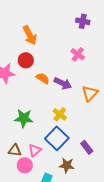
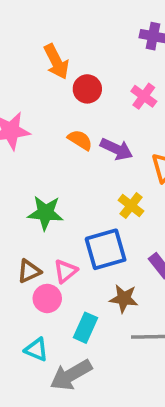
red circle: (26, 60) -> (87, 89), moved
yellow cross: (60, 114) -> (131, 206), moved
blue square: (57, 138) -> (106, 249), turned 30
brown triangle: (15, 150) -> (29, 271), turned -32

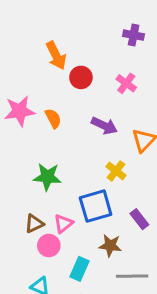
orange semicircle: (80, 140) -> (53, 118), moved, turned 30

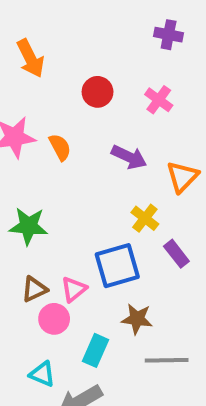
orange arrow: (56, 56) -> (30, 58), moved
green star: (47, 177) -> (28, 226), moved
purple rectangle: (139, 219) -> (176, 254), moved

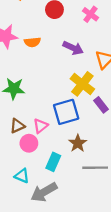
orange semicircle: (60, 147) -> (32, 42), turned 112
yellow cross: (145, 218) -> (82, 84), size x1.5
brown star: (137, 319) -> (78, 143), turned 30

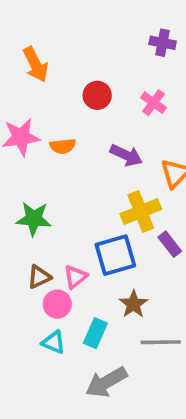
yellow cross: (82, 84) -> (141, 212), turned 30
cyan triangle: (22, 176) -> (54, 342), moved
gray arrow: (44, 192) -> (106, 382), moved

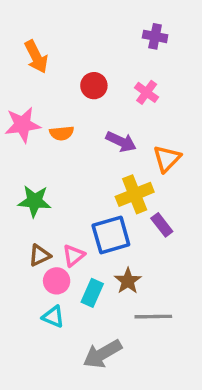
cyan rectangle: (95, 333) -> (92, 293), moved

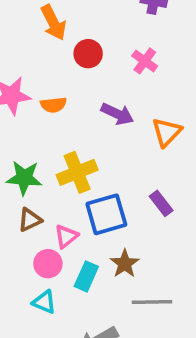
orange arrow: (36, 57) -> (53, 23), moved
yellow cross: (135, 194) -> (77, 172), moved
brown triangle: (40, 255) -> (30, 220), moved

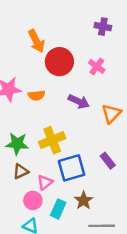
red circle: (88, 54) -> (59, 62), size x1.5

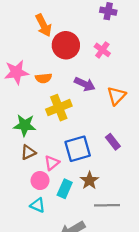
yellow cross: (52, 140) -> (59, 108), moved

